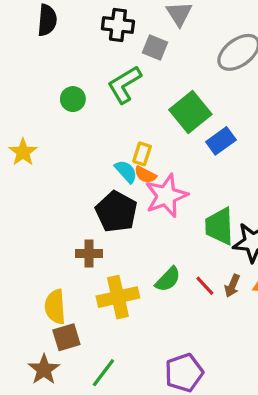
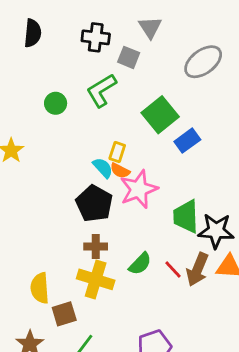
brown cross: (89, 254) -> (96, 247), moved
brown arrow: (232, 286) -> (197, 269), size x1.6
yellow cross: (118, 297) -> (96, 279), turned 30
brown square: (66, 337) -> (64, 314), moved

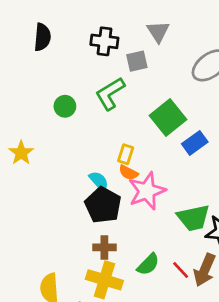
gray square: (129, 57) -> (137, 61), turned -35
cyan semicircle: (103, 168) -> (99, 181), moved
green trapezoid: (186, 216) -> (193, 218), turned -100

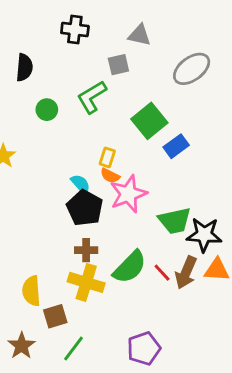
gray triangle: (158, 31) -> (140, 35), turned -45
black semicircle: (42, 37) -> (24, 67), moved
black cross: (104, 41) -> (75, 30), moved
green semicircle: (148, 264) -> (130, 267), size x1.5

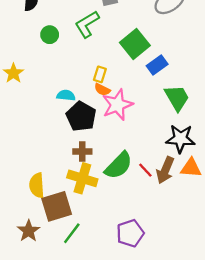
cyan semicircle: (81, 184) -> (66, 95), moved, turned -42
green trapezoid: (175, 221) -> (177, 98), moved, turned -108
brown square: (55, 316) -> (57, 206), size x1.5

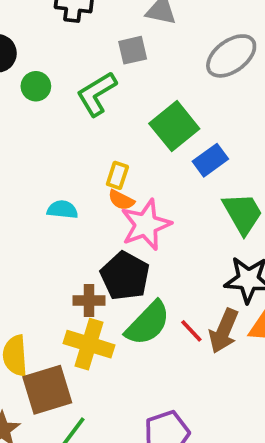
green circle: (50, 35) -> (36, 86), moved
black pentagon: (81, 116) -> (125, 276), moved

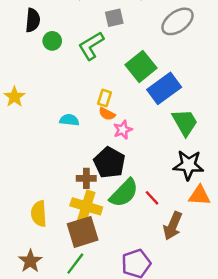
blue rectangle: (210, 160) -> (164, 88), size x1.5
pink star: (146, 225) -> (123, 130), size x0.6
brown arrow: (224, 331) -> (173, 226), moved
brown square: (47, 390) -> (83, 232), moved

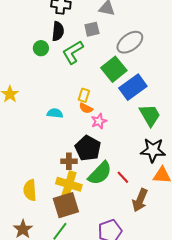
black semicircle: (33, 20) -> (58, 31), moved
gray ellipse: (178, 21) -> (130, 42), moved

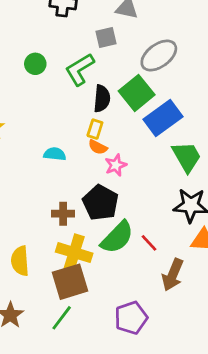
black semicircle: (58, 31) -> (102, 99), moved
brown cross: (69, 161) -> (63, 214), moved

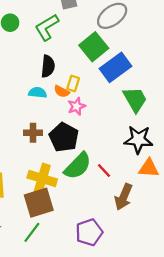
black semicircle: (102, 99) -> (48, 66), moved
yellow rectangle: (95, 129) -> (73, 83), moved
cyan semicircle: (55, 154) -> (38, 93), moved
brown cross: (63, 214) -> (33, 133), moved

